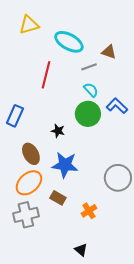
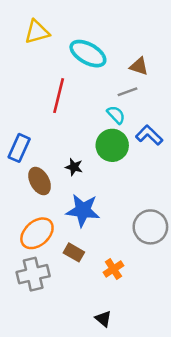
gray line: (89, 67) -> (127, 92), moved
brown ellipse: (31, 154) -> (40, 181), moved

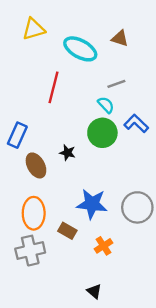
brown triangle: (139, 66) -> (120, 38), moved
blue star: (83, 210) -> (92, 204), moved
orange ellipse: (37, 233) -> (34, 213), turned -48

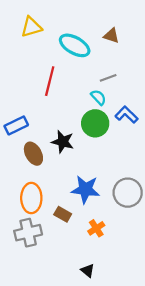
blue rectangle: (17, 135) -> (16, 125), turned 40
black star: (67, 153) -> (63, 142), size x1.5

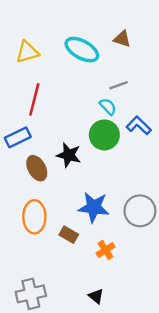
yellow triangle: (31, 27) -> (27, 52), moved
red line: (50, 81) -> (34, 99), moved
gray cross: (28, 233) -> (31, 294), moved

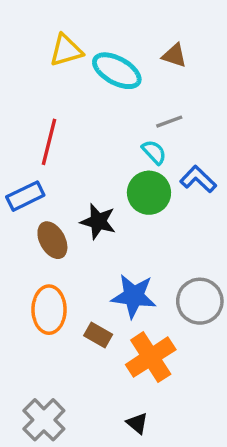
yellow triangle: (27, 52) -> (66, 50), moved
orange cross: (106, 250) -> (151, 357), size x1.8
gray cross: (31, 294) -> (44, 420), turned -32

